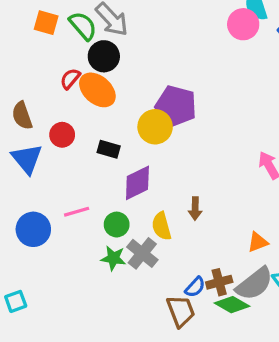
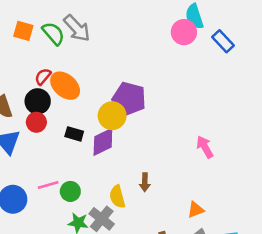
black circle: (104, 56) -> (38, 101), moved
purple diamond: (137, 183) -> (103, 142), moved
green circle: (117, 225) -> (70, 191), moved

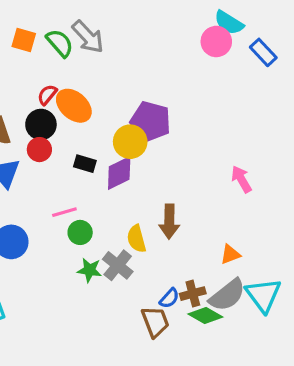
cyan semicircle: (194, 16) -> (229, 23), turned -40
brown arrow: (145, 182) -> (169, 222), size x1.5
pink line: (48, 185) -> (64, 212), moved

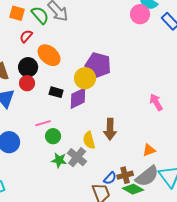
red semicircle: (47, 95) -> (26, 36), moved

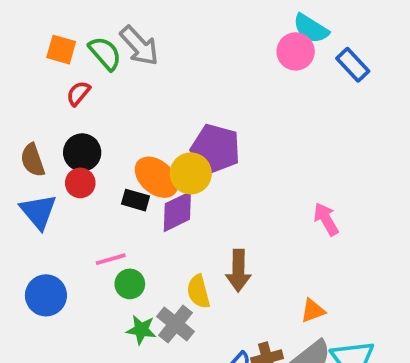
orange ellipse: (49, 55) -> (156, 177), moved

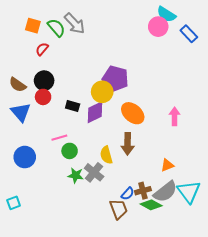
brown semicircle: (33, 160) -> (18, 85), turned -36
orange ellipse: (156, 177) -> (133, 113), moved
pink arrow: (326, 219) -> (175, 116), turned 30

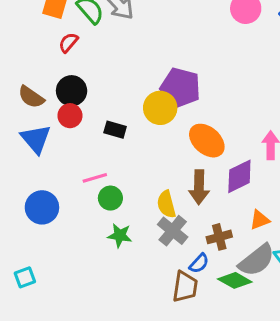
purple diamond: (95, 112) -> (239, 176), moved
gray cross: (94, 172) -> (173, 231), moved
brown cross: (143, 191) -> (219, 237), moved
brown trapezoid: (118, 209) -> (185, 287), turned 30

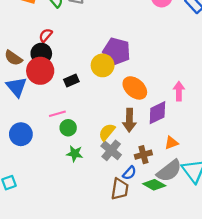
red semicircle: (68, 43) -> (46, 35), moved
red circle: (70, 116) -> (40, 71), size x1.6
black rectangle: (115, 130) -> (71, 80), turned -40
yellow semicircle: (166, 204) -> (107, 132), turned 54

